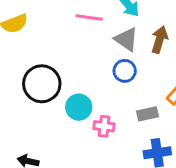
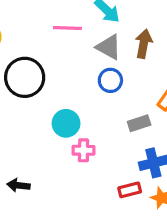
black circle: (42, 84) -> (25, 77), moved
pink cross: (104, 126) -> (84, 150), moved

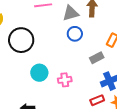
gray triangle: (109, 47) -> (71, 13), turned -36
cyan circle: (66, 123) -> (39, 73), moved

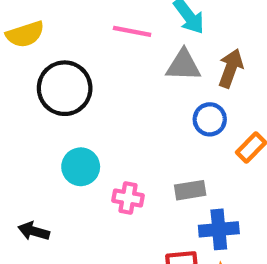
blue circle: (75, 34) -> (210, 119), moved
gray rectangle: (97, 58) -> (190, 190), moved

